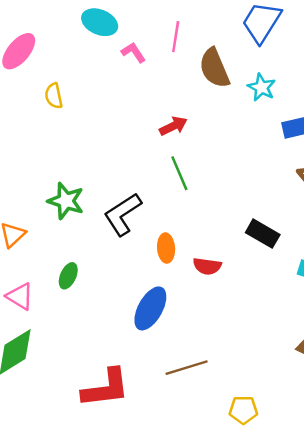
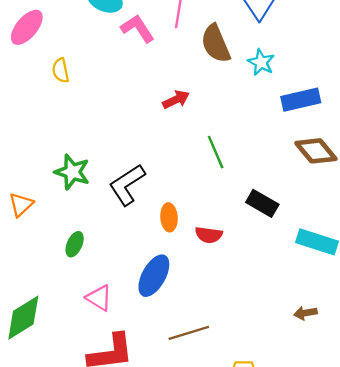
pink L-shape: (133, 52) -> (138, 28), size x1.4
green line: (179, 173) -> (216, 152), moved
pink triangle: (20, 296) -> (99, 298), moved

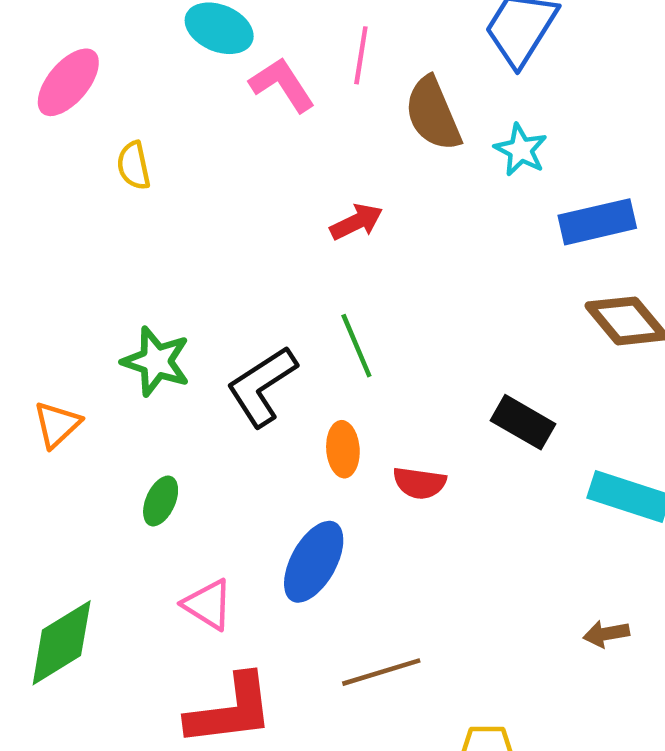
green line: (216, 152) -> (356, 346), moved

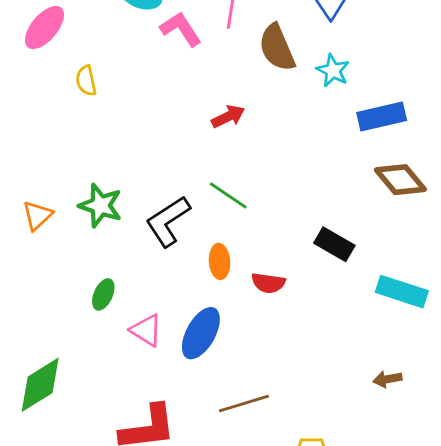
green line: (356, 346) -> (228, 195), turned -33
orange triangle: (57, 424) -> (37, 216), moved
pink triangle: (208, 605) -> (146, 330), moved

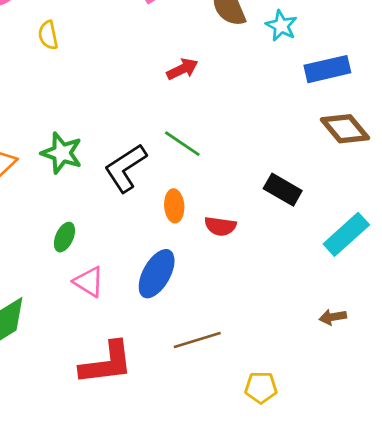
cyan rectangle: (402, 292) -> (346, 234), turned -60
pink triangle: (146, 330) -> (89, 282), moved

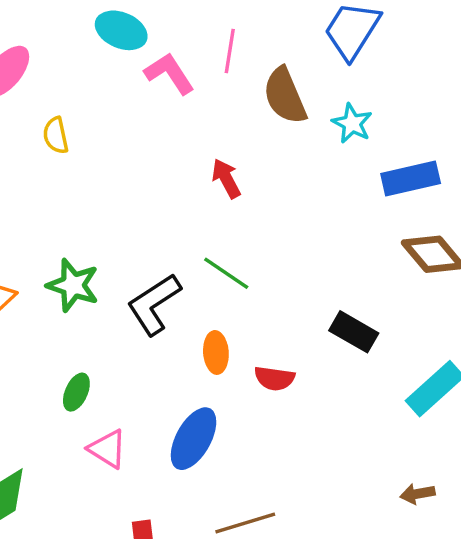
red arrow: (182, 69) -> (226, 178), turned -92

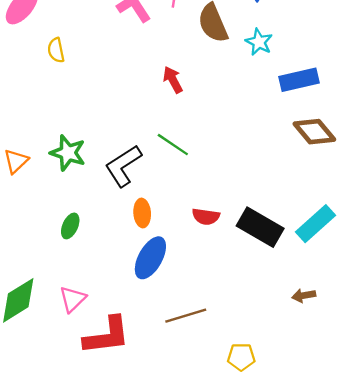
black rectangle: (354, 332) -> (260, 227), moved, size x1.4
orange ellipse: (216, 352) -> (142, 213), moved
pink triangle: (107, 449) -> (73, 299), moved, turned 44

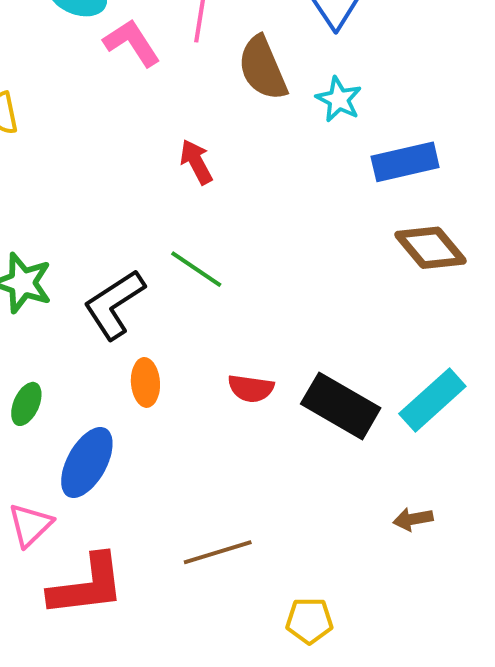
blue ellipse: (150, 258) -> (87, 463), moved

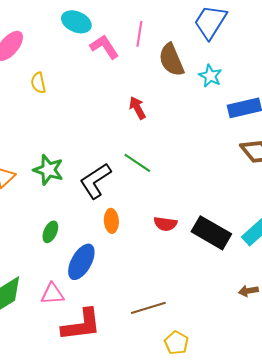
pink triangle: (30, 525) -> (52, 294), turned 40
yellow pentagon: (309, 621) -> (176, 343), moved, turned 30

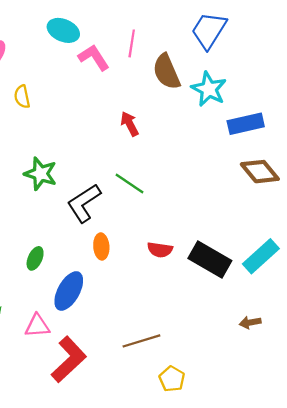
cyan star: (210, 76) -> (209, 89), size x1.4
green star: (48, 170) -> (41, 174), moved
red L-shape: (81, 325) -> (69, 359), turned -36

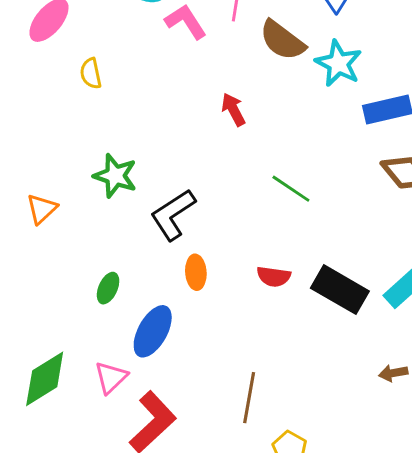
brown semicircle: (166, 72) -> (282, 40), turned -30
green line: (130, 184) -> (291, 189), moved
pink triangle: (37, 326) -> (111, 377), turned -40
brown line: (141, 341) -> (249, 398), turned -63

